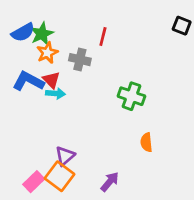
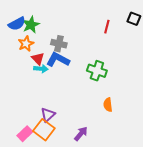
red line: (103, 36) -> (107, 27), moved
orange star: (47, 53) -> (26, 44), moved
blue L-shape: (28, 81) -> (58, 60), moved

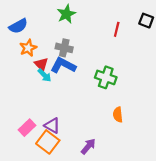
green star: (31, 25) -> (66, 14), moved
cyan arrow: (41, 69) -> (45, 75), turned 40
purple triangle: (48, 115) -> (52, 126), turned -49
pink rectangle: (25, 134) -> (27, 128), moved

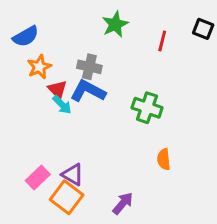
green star: (66, 14) -> (115, 24), moved

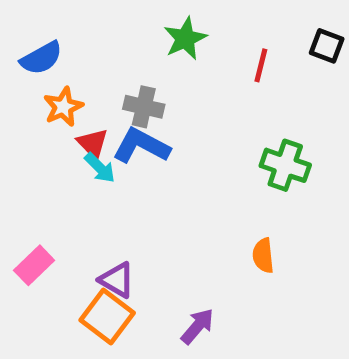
green cross: (147, 108) -> (285, 165), moved
pink rectangle: (38, 178) -> (34, 265), moved

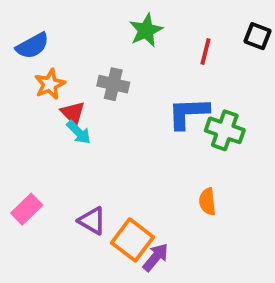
blue L-shape: (141, 146) -> (188, 113), moved, turned -30
orange square: (107, 317) -> (132, 240), moved

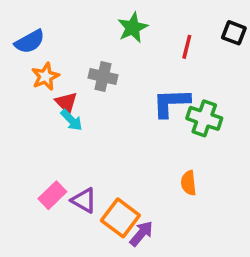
pink rectangle: (27, 209) -> (52, 195), moved

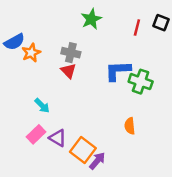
blue semicircle: (30, 42) -> (14, 42), moved
red line: (187, 47) -> (137, 27), moved
red triangle: (66, 103) -> (68, 71), moved
cyan arrow: (72, 120) -> (42, 106), moved

